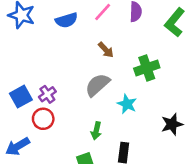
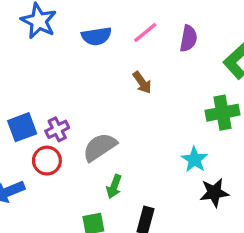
green cross: (147, 68) -> (222, 113), moved
gray semicircle: (97, 85) -> (100, 147), moved
cyan star: (127, 104) -> (194, 160), moved

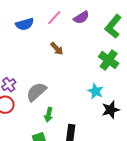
purple semicircle: (188, 39) -> (81, 17), turned 56
green cross: (222, 113) -> (109, 60), turned -36

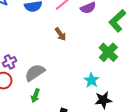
green arrow: (49, 115) -> (35, 96), moved

